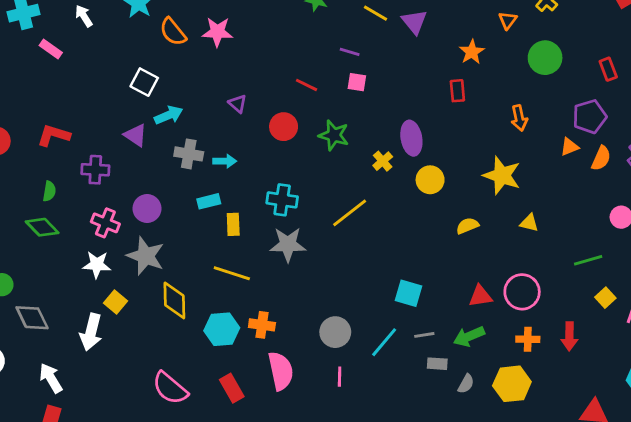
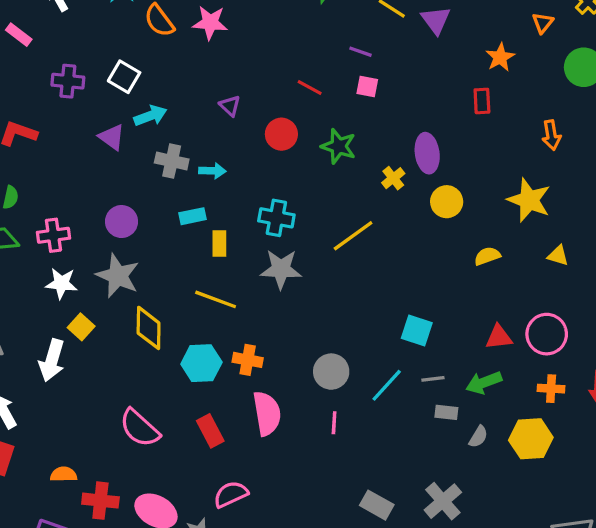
purple cross: (95, 170) -> (68, 81), moved
pink cross: (105, 223) -> (53, 235), moved, turned -32

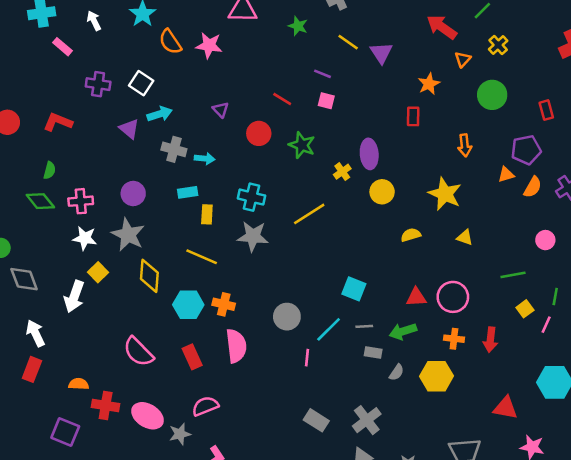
pink line: (334, 423) -> (307, 358), moved

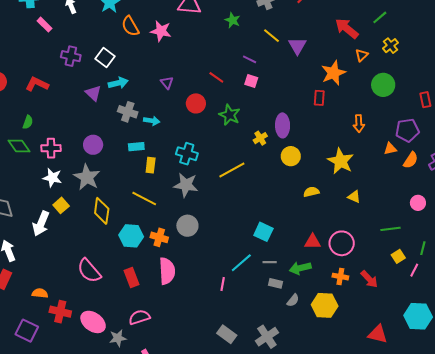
orange star: (429, 84) -> (333, 73), size x1.4
gray circle: (287, 317) -> (187, 226), moved
red arrow: (490, 340) -> (369, 279), turned -54

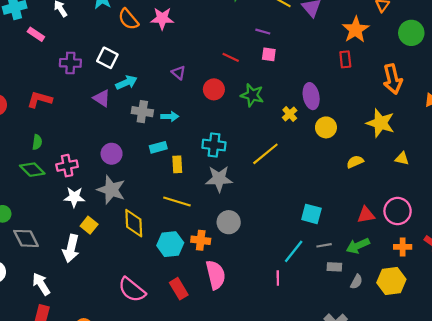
orange arrow: (359, 124) -> (393, 79), size x1.5

